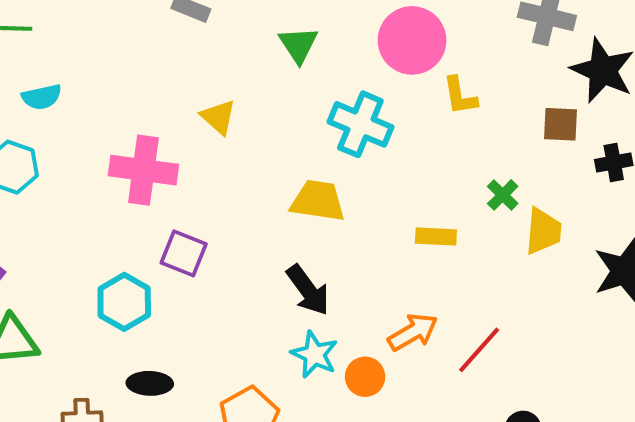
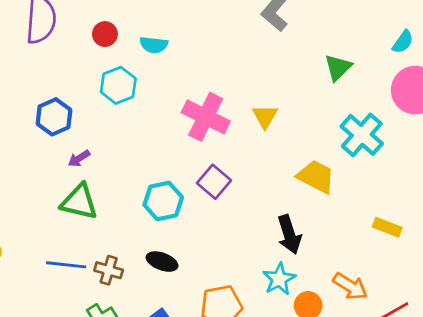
yellow triangle: (218, 117) -> (265, 116), moved
orange arrow: (413, 332) -> (350, 286), turned 44

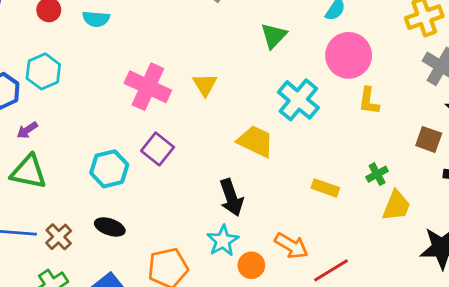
cyan hexagon: (118, 85) -> (43, 71), moved
brown cross: (109, 270) -> (59, 237), turned 32

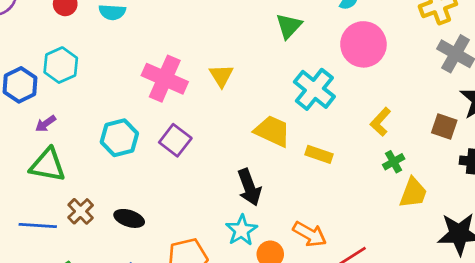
yellow L-shape: (369, 101) -> (380, 122), moved, turned 36
cyan hexagon: (109, 169) -> (119, 138), moved
yellow rectangle: (325, 188) -> (319, 154), moved
brown cross: (59, 237) -> (81, 211), moved

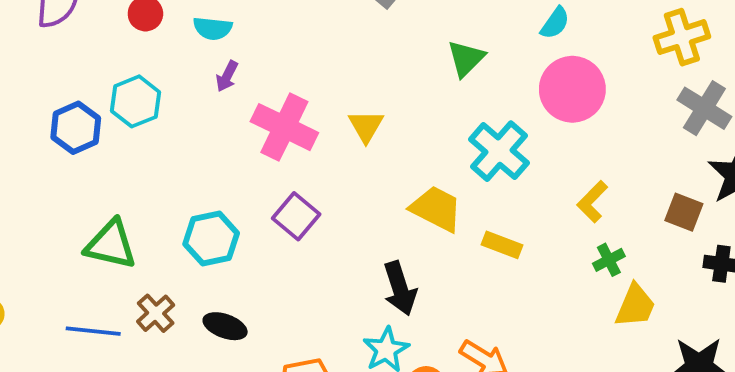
purple arrow: (46, 124) -> (227, 76), moved, turned -30
cyan hexagon: (119, 138) -> (211, 239), moved

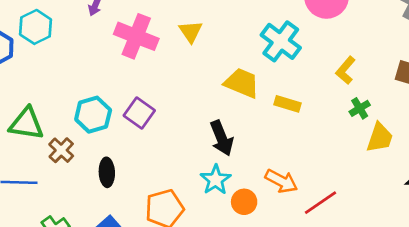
purple square: (296, 216) -> (139, 113), moved
brown cross: (156, 313) -> (61, 150), moved
black ellipse: (225, 326) -> (107, 172), turned 72

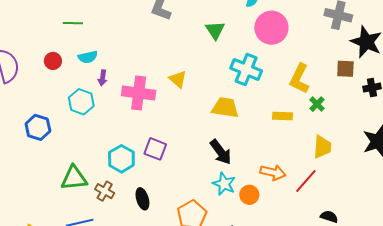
cyan hexagon: (36, 27) -> (81, 102), moved
yellow L-shape: (346, 70) -> (299, 79), size x1.4
yellow rectangle: (288, 104) -> (283, 116), moved
yellow trapezoid: (380, 138) -> (322, 147), moved

